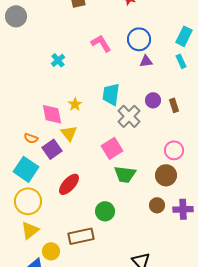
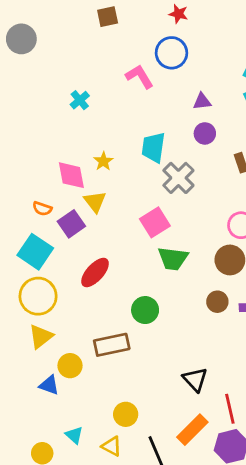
blue circle: (139, 39) -> (171, 53), moved
purple circle: (153, 100) -> (205, 133), moved

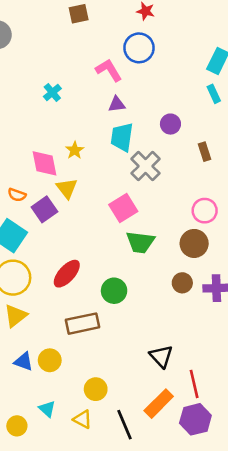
purple triangle: (202, 101) -> (117, 104), moved
red ellipse: (95, 272) -> (67, 274), moved
yellow circle: (70, 366) -> (50, 360), moved

